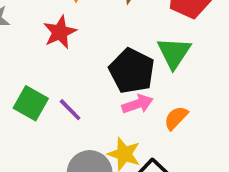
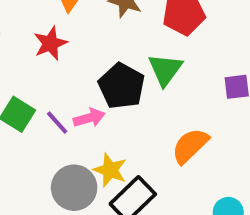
pink arrow: (138, 104) -> (89, 118), moved
orange semicircle: (176, 118) -> (190, 146), moved, size x1.5

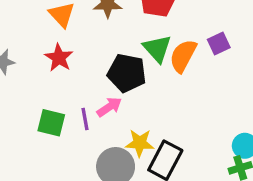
purple line: (57, 123) -> (85, 119), turned 50
orange semicircle: (190, 146) -> (183, 56), moved

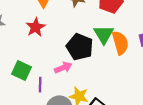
orange semicircle: (183, 56) -> (120, 43), turned 125
purple line: (85, 119) -> (40, 85), moved

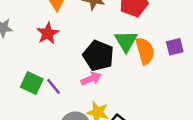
pink arrow: (63, 68) -> (91, 79), moved
purple line: (40, 85) -> (54, 86), moved, turned -40

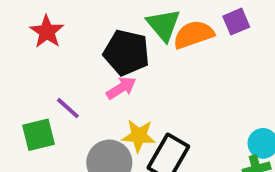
orange semicircle: (145, 51) -> (194, 35), turned -84
green square: (32, 83) -> (38, 135), moved, turned -30

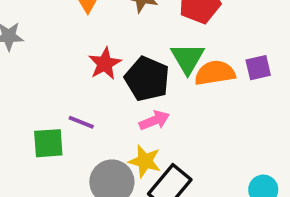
red star: (47, 32) -> (105, 64), moved
pink arrow: (121, 88) -> (154, 120), moved
purple line: (68, 108) -> (81, 122), turned -30

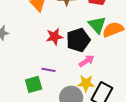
red star: (105, 64) -> (54, 37), turned 30
black pentagon: (147, 79) -> (78, 40), turned -30

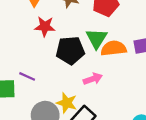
red star: (54, 37) -> (45, 27), moved
pink arrow: (87, 61) -> (93, 79), moved

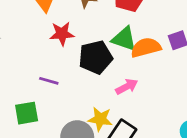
green triangle: (97, 38) -> (124, 39), turned -35
purple line: (27, 76) -> (49, 81), moved

